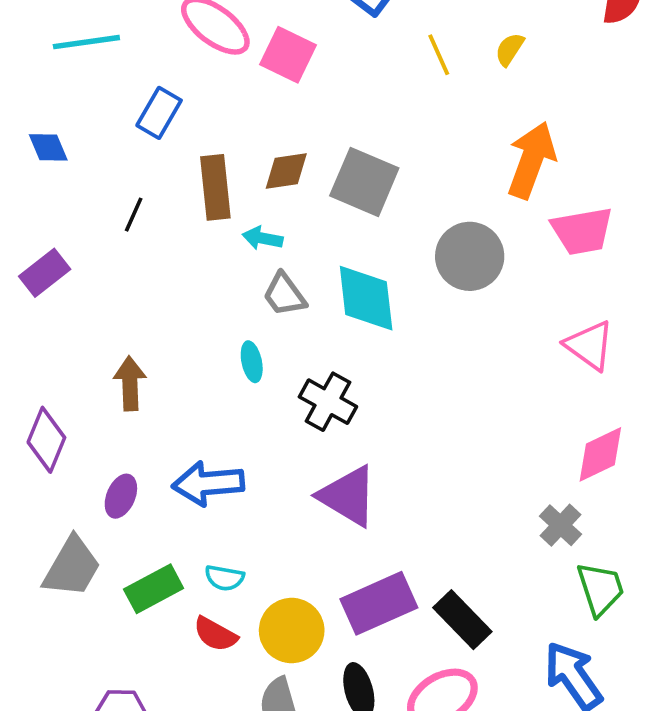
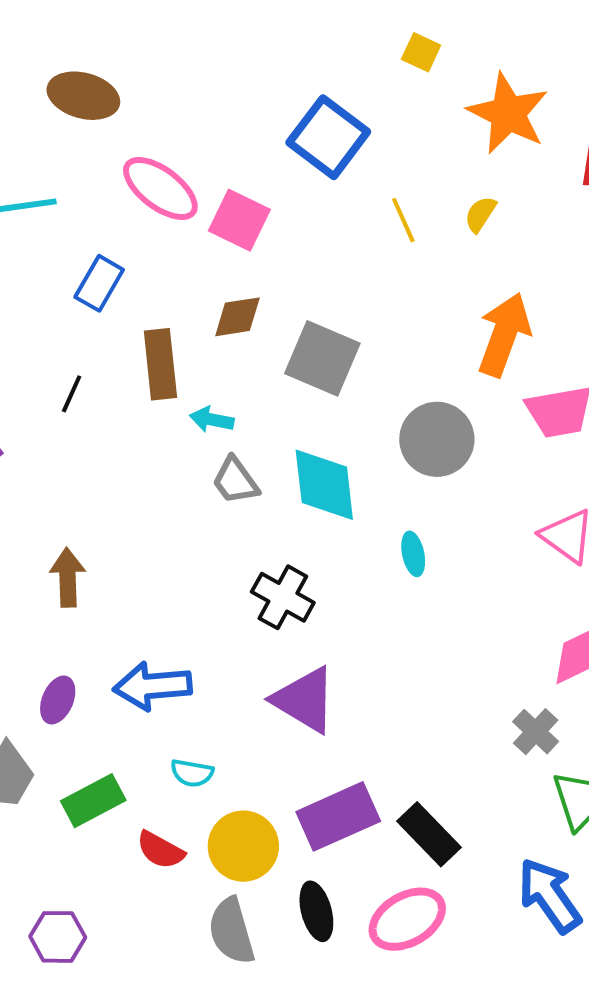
brown diamond: (286, 171) -> (237, 317), moved
cyan ellipse: (252, 362) -> (413, 554), moved
cyan semicircle: (224, 578) -> (192, 773), moved

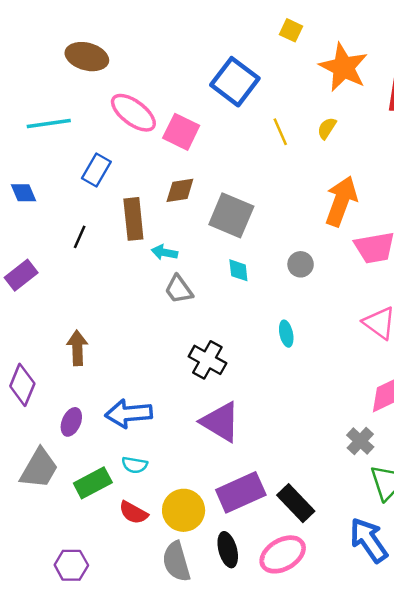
gray circle: (437, 439) -> (301, 264), size x0.6
cyan diamond: (324, 485) -> (238, 270), moved, size x0.5
cyan semicircle: (192, 773) -> (135, 465), moved

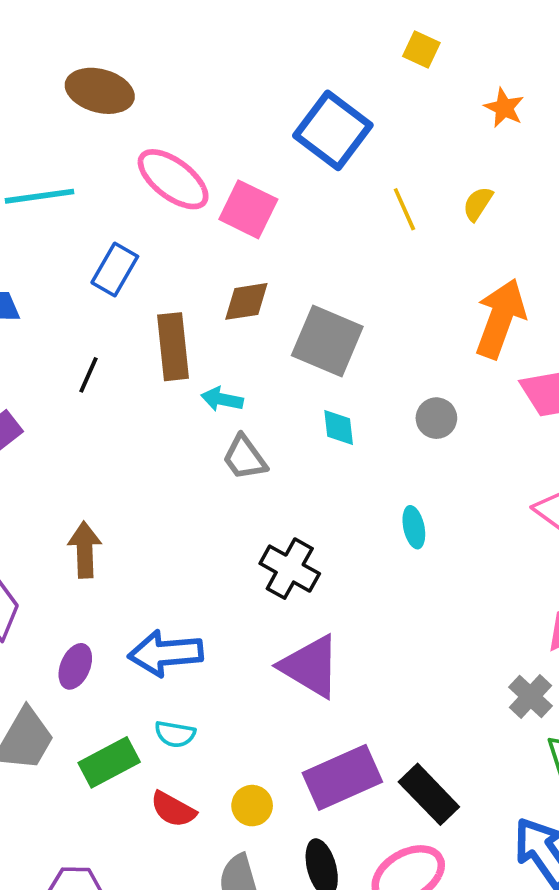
orange star: (344, 67) -> (504, 108), size x0.5
yellow circle: (184, 510) -> (252, 806), size x0.6

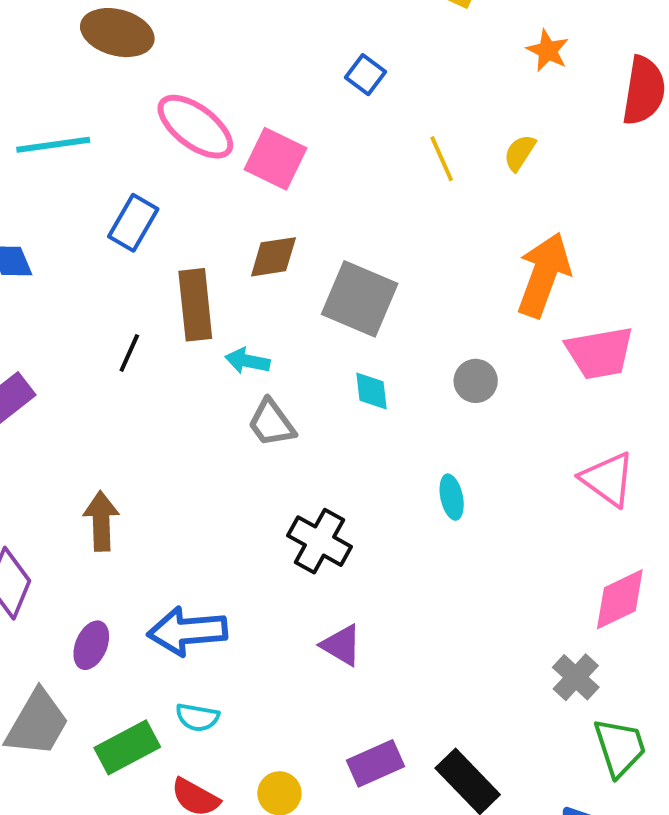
blue square: (333, 130) -> (366, 75), size x0.5
black line: (88, 375) -> (129, 353), moved
purple triangle: (310, 666) -> (342, 645), size x0.6
purple rectangle: (342, 777) -> (376, 763), size x0.7

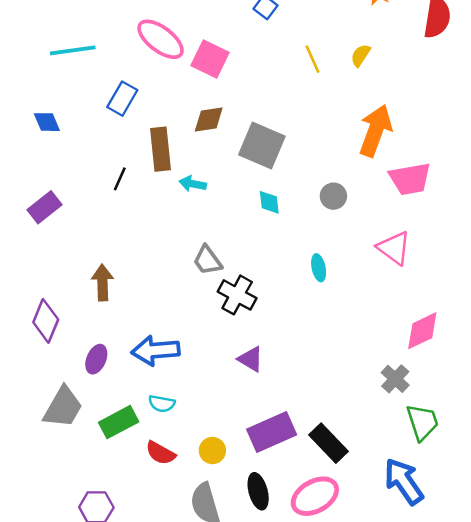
gray trapezoid: (271, 423) -> (207, 260), moved
pink triangle: (608, 479) -> (394, 248), moved
purple rectangle: (376, 763) -> (272, 432), size x1.4

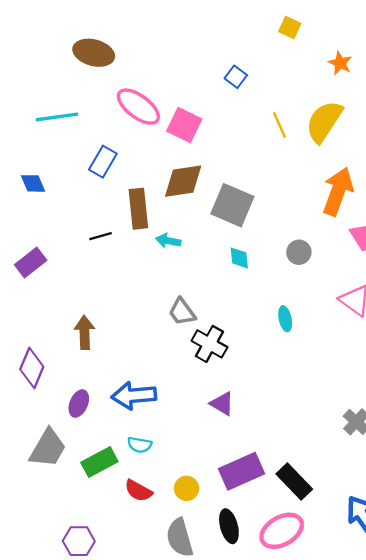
yellow semicircle: (361, 55) -> (324, 122), size x2.0
brown diamond: (209, 120) -> (183, 181), size x1.4
black line: (120, 179) -> (101, 236), turned 50

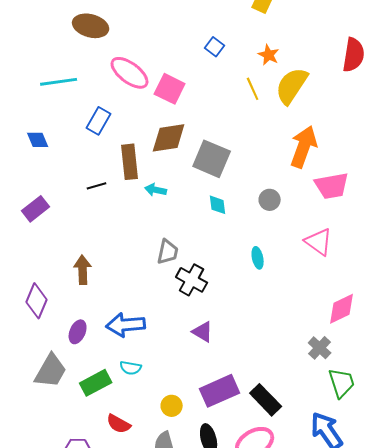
orange star: (340, 63) -> (269, 55), moved
gray trapezoid: (182, 312) -> (168, 252), turned -132
red semicircle: (138, 491) -> (119, 424), moved

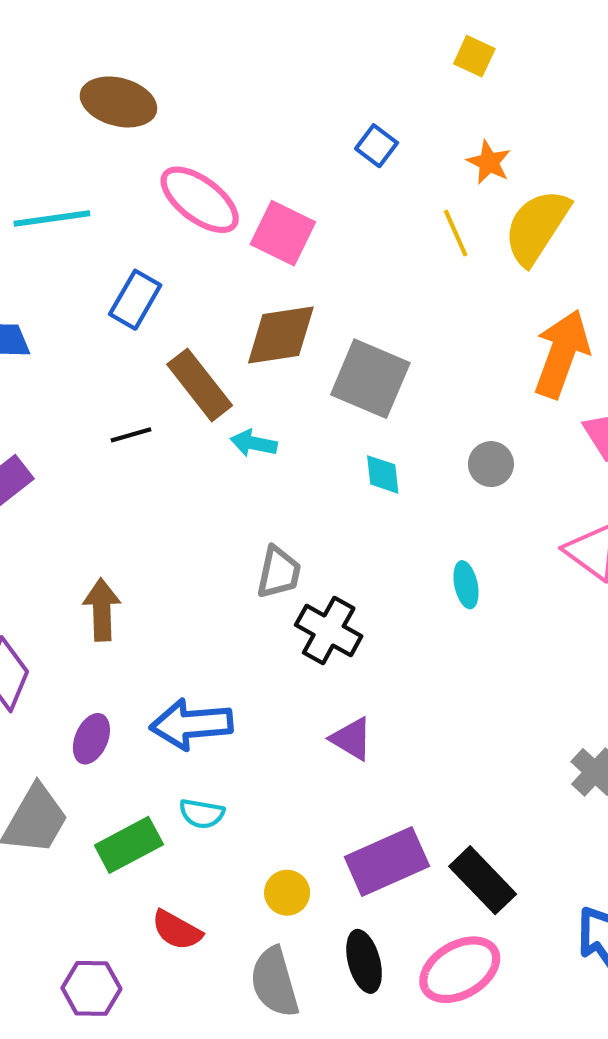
brown rectangle: (130, 162) -> (200, 385), turned -32

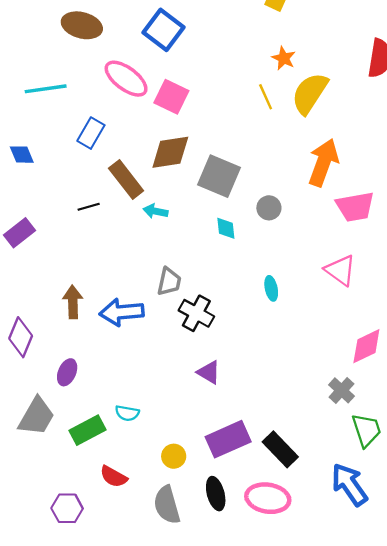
blue square: (377, 146) -> (163, 30), moved, size x1.8
gray circle: (491, 464) -> (269, 208), moved
blue arrow: (191, 724) -> (122, 312), moved
pink ellipse: (460, 970) -> (268, 498), turned 39

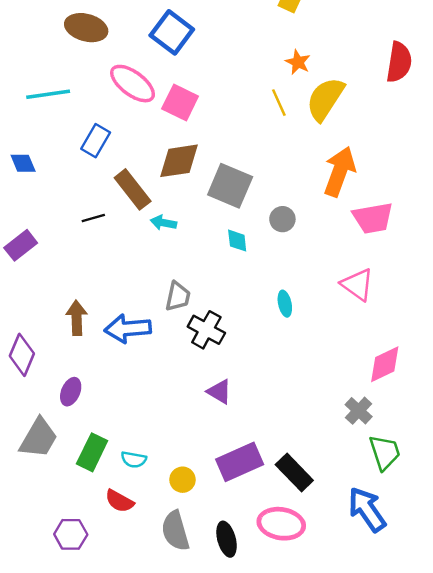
cyan semicircle: (127, 413) -> (134, 459), moved
green rectangle: (88, 430) -> (92, 452), turned -36
black ellipse: (216, 494) -> (227, 539), moved

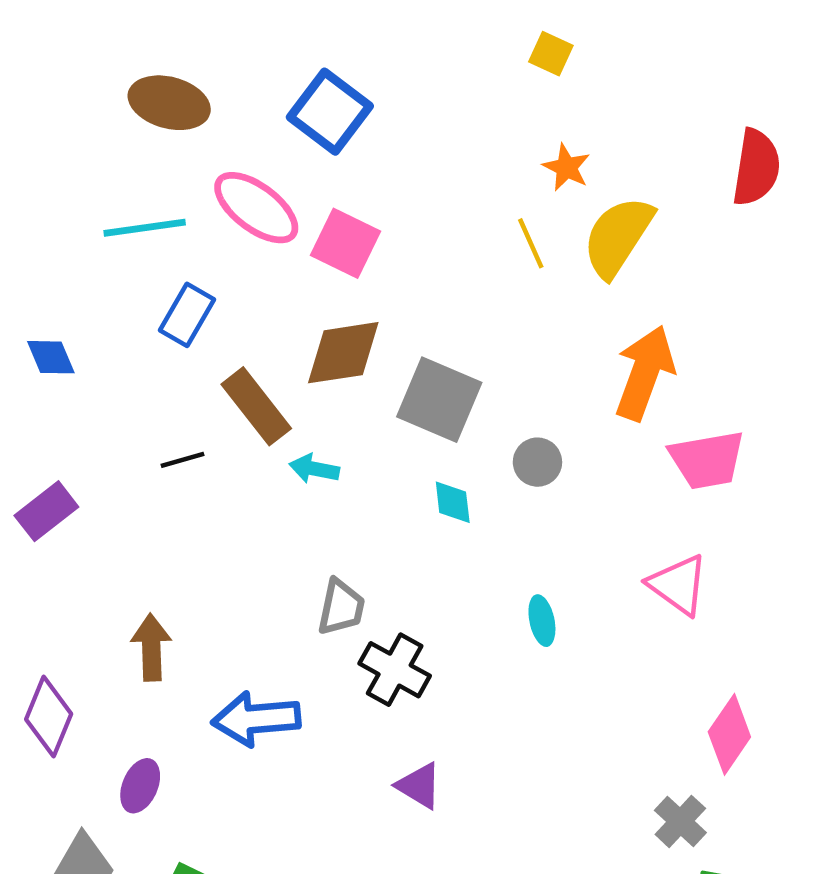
cyan line: (48, 94) -> (145, 228), moved
blue arrow: (128, 329) -> (256, 719), moved
pink diamond: (385, 364) -> (729, 734), turned -30

